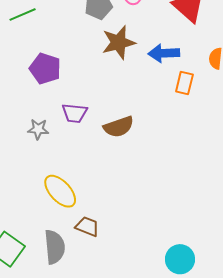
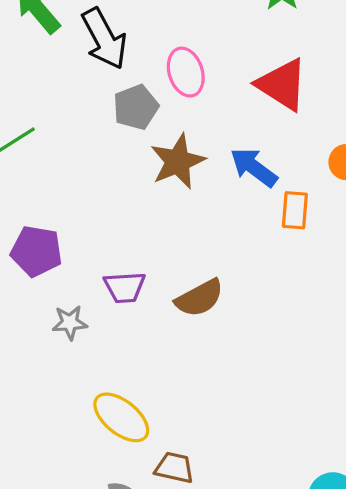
blue arrow: (164, 53) -> (254, 167), turned 48
purple pentagon: (45, 69) -> (36, 251), moved

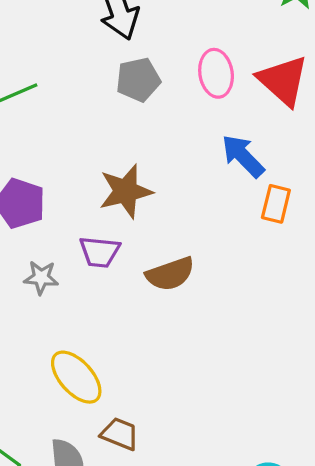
pink ellipse: (186, 72) -> (216, 73), moved
brown star: (178, 162) -> (126, 191), moved

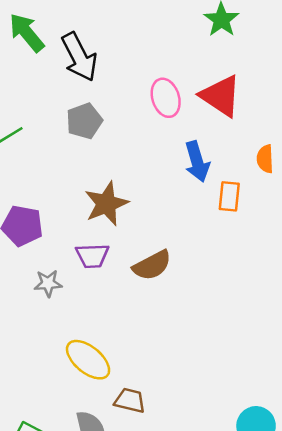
gray pentagon: (138, 80) -> (84, 121), moved
blue arrow: (243, 156) -> (197, 162), turned -144

